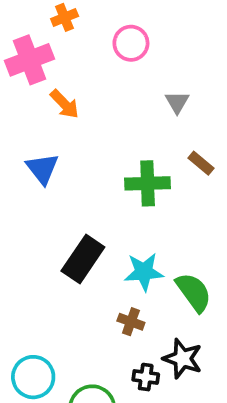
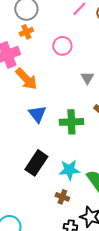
orange arrow: (65, 104) -> (26, 79), size x1.4
blue triangle: (42, 169) -> (37, 114), moved

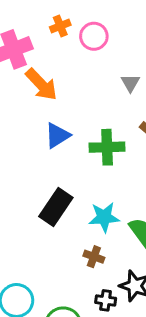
orange cross: (26, 32) -> (60, 26), moved
blue triangle: (37, 114) -> (57, 136), turned 36

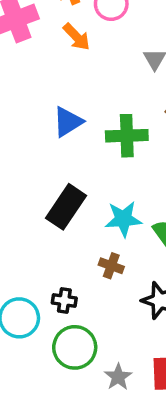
orange arrow: (41, 84) -> (76, 37), moved, size x0.7
black cross: (106, 300) -> (64, 301), moved

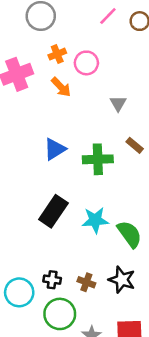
brown cross: (111, 266) -> (86, 282), moved

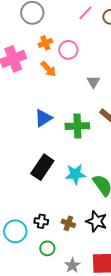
green circle: (60, 314) -> (47, 248), size x0.6

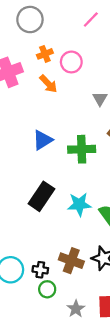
black cross: (41, 221) -> (40, 270), moved
brown cross: (68, 223) -> (71, 261), size x1.5

